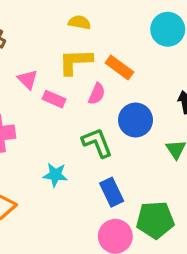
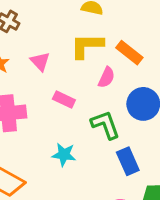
pink rectangle: (54, 99) -> (64, 100), moved
blue rectangle: (112, 192) -> (128, 161), moved

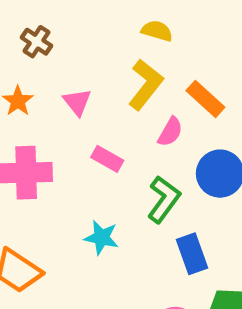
yellow L-shape: (87, 46) -> (146, 85), turned 124
green L-shape: (105, 125) -> (164, 199), turned 52

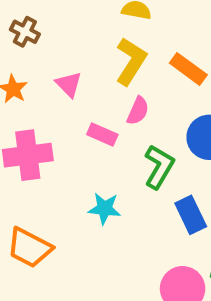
pink semicircle: (170, 132) -> (138, 111), moved

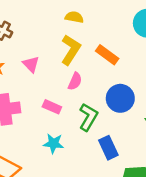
pink rectangle: (102, 134) -> (52, 107), moved

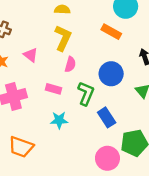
orange rectangle: (107, 55) -> (111, 32), moved

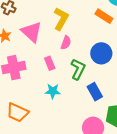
pink triangle: (31, 55) -> (31, 32), size x1.6
pink rectangle: (54, 89) -> (50, 63), turned 48

